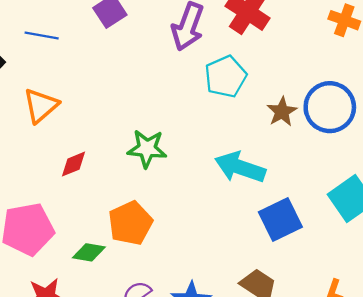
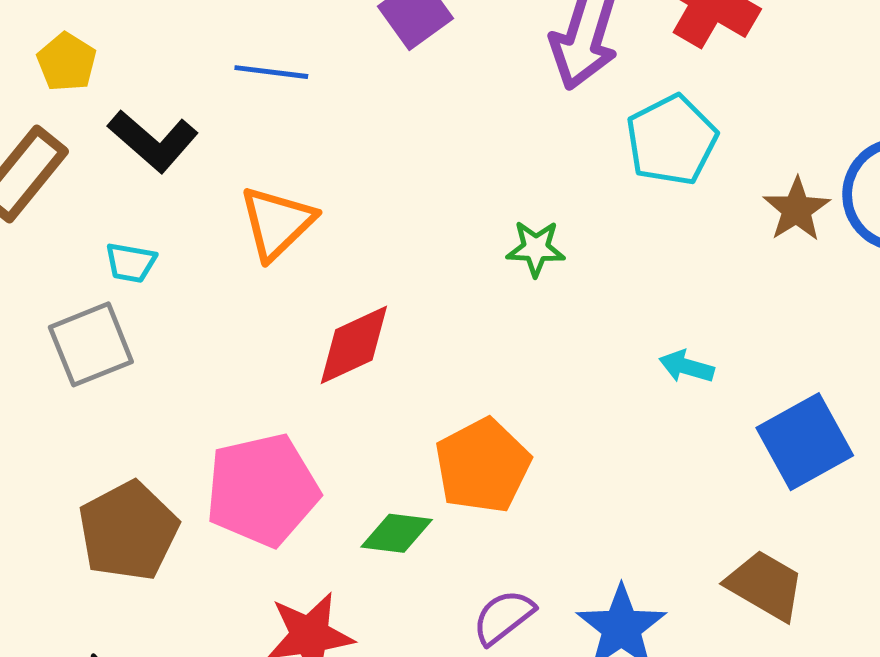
green star: (147, 149) -> (536, 248), moved, size x0.7
red diamond: (74, 164) -> (354, 345), size x1.4
cyan arrow: (240, 167) -> (687, 367), moved, size x0.5

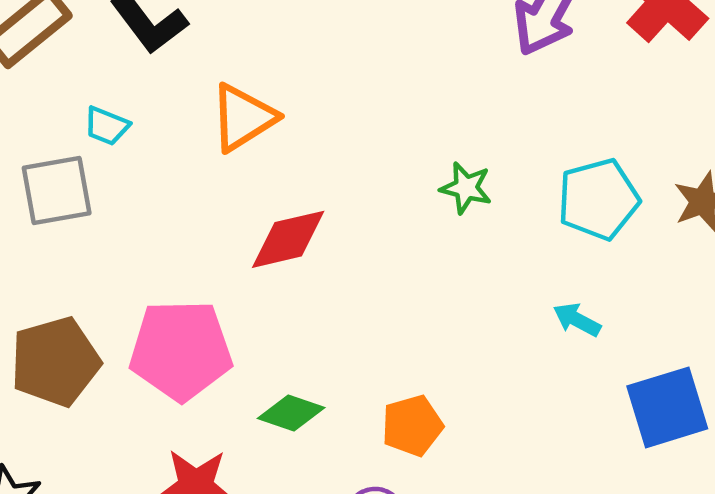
cyan pentagon: (672, 140) -> (598, 199), moved
orange pentagon: (483, 466) -> (412, 426), moved, size x0.7

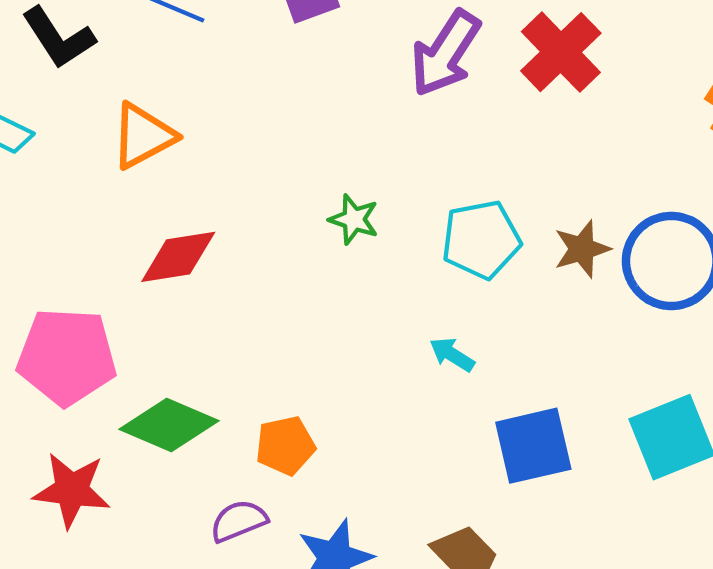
green diamond: (291, 413) -> (169, 425), size x1.5

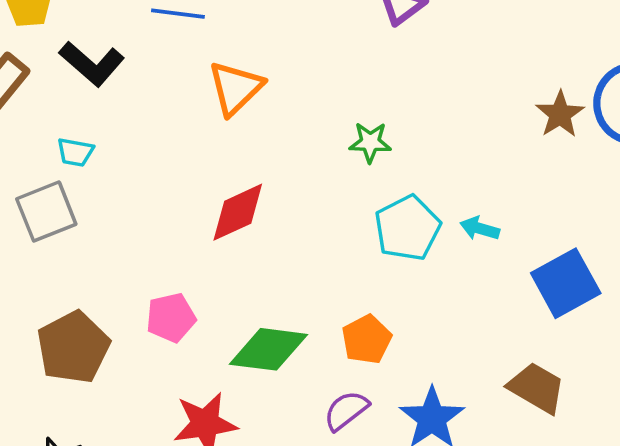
orange triangle: (143, 136) -> (236, 88), moved
cyan pentagon: (481, 240) -> (407, 228), moved
pink pentagon: (67, 357) -> (171, 318), size x0.6

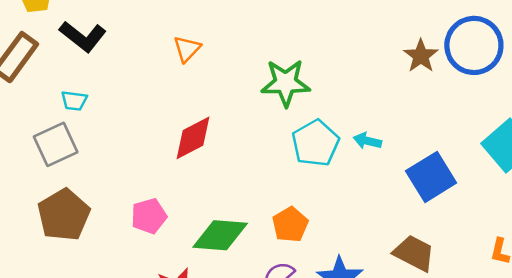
orange triangle: (236, 88) -> (187, 49), size x0.7
green star: (370, 142) -> (286, 83), size x1.6
brown pentagon: (73, 347) -> (64, 215), moved

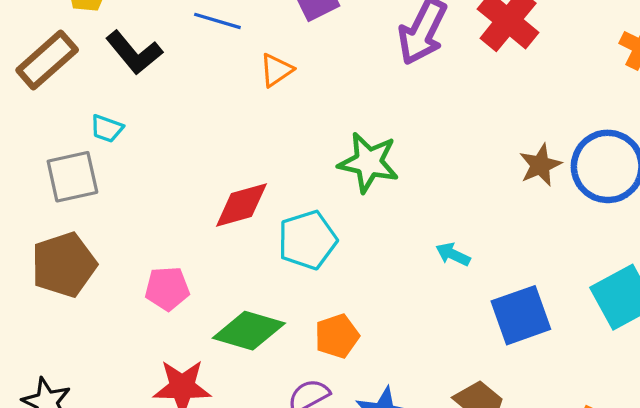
orange triangle: (187, 49) -> (276, 70), moved
cyan pentagon: (315, 143) -> (307, 240), moved

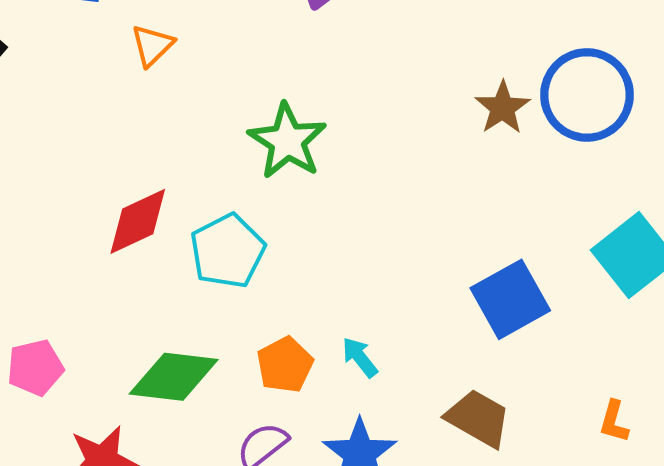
green star: (369, 162) -> (287, 141), turned 30
cyan arrow: (453, 254) -> (360, 357), moved, turned 36
pink pentagon: (167, 288) -> (35, 368), moved

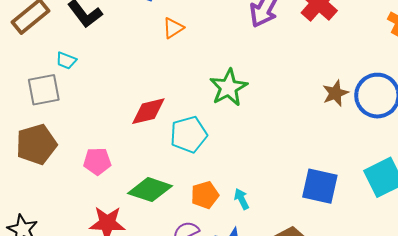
blue square: (510, 299) -> (320, 186), turned 30
pink pentagon: (35, 368) -> (97, 161), moved

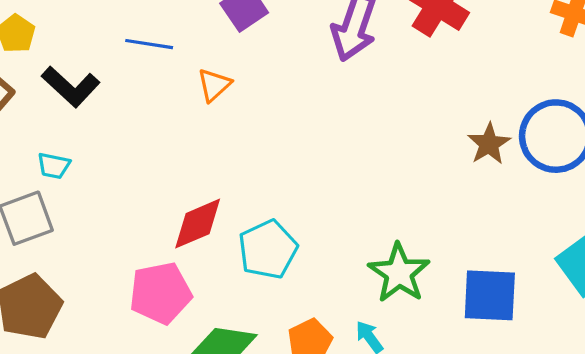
green star: (228, 88) -> (399, 273), moved
pink pentagon: (97, 161) -> (160, 293), moved, size x1.4

